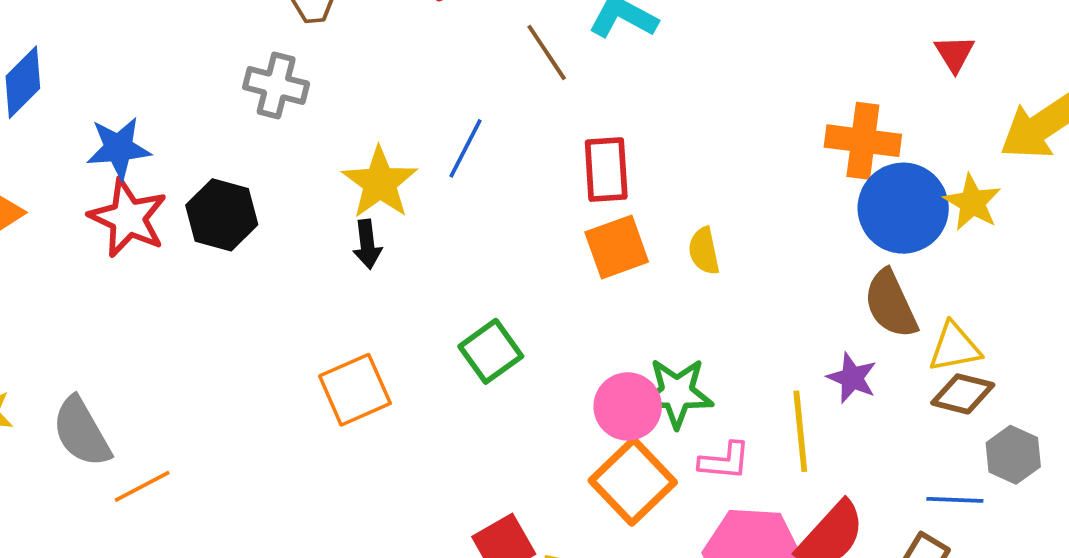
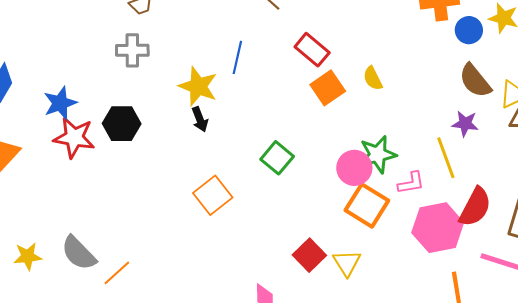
red rectangle: (606, 170) -> (312, 50), turned -32
blue circle: (903, 208) -> (469, 30), size x0.6

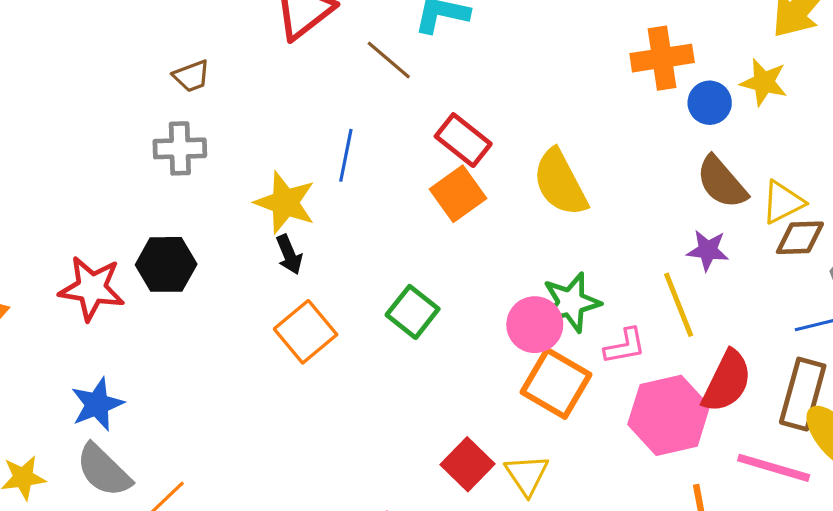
yellow semicircle: (373, 78) -> (560, 183), size x1.8
orange square: (328, 88) -> (458, 194), moved
blue star: (60, 103) -> (97, 404), moved
orange square: (213, 195) -> (306, 332), moved

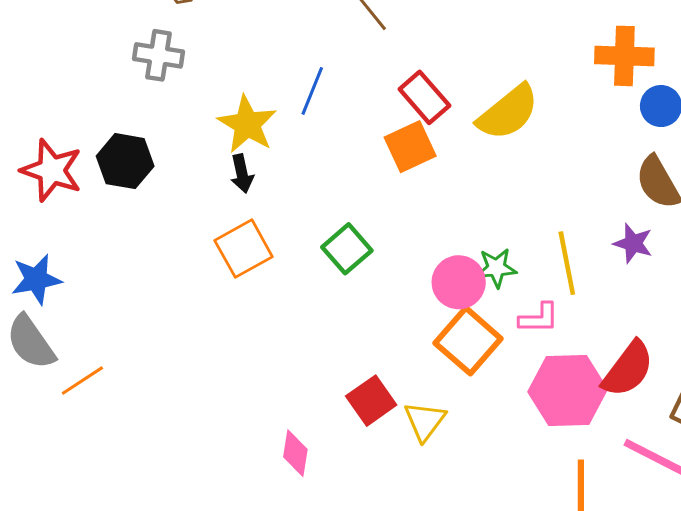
yellow semicircle: (560, 183) -> (508, 112), moved, turned -112
green star: (571, 302) -> (496, 268), size x0.7
yellow line: (679, 305) -> (567, 263), moved

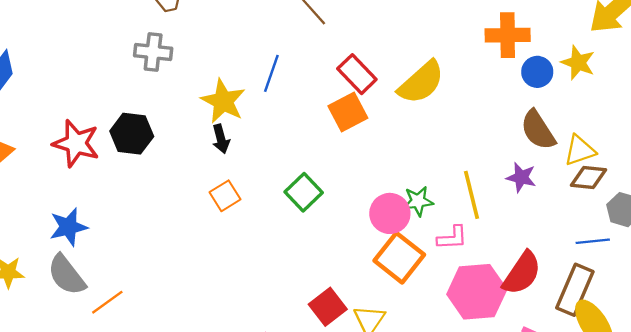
orange square: (244, 249) -> (225, 196), size x0.7

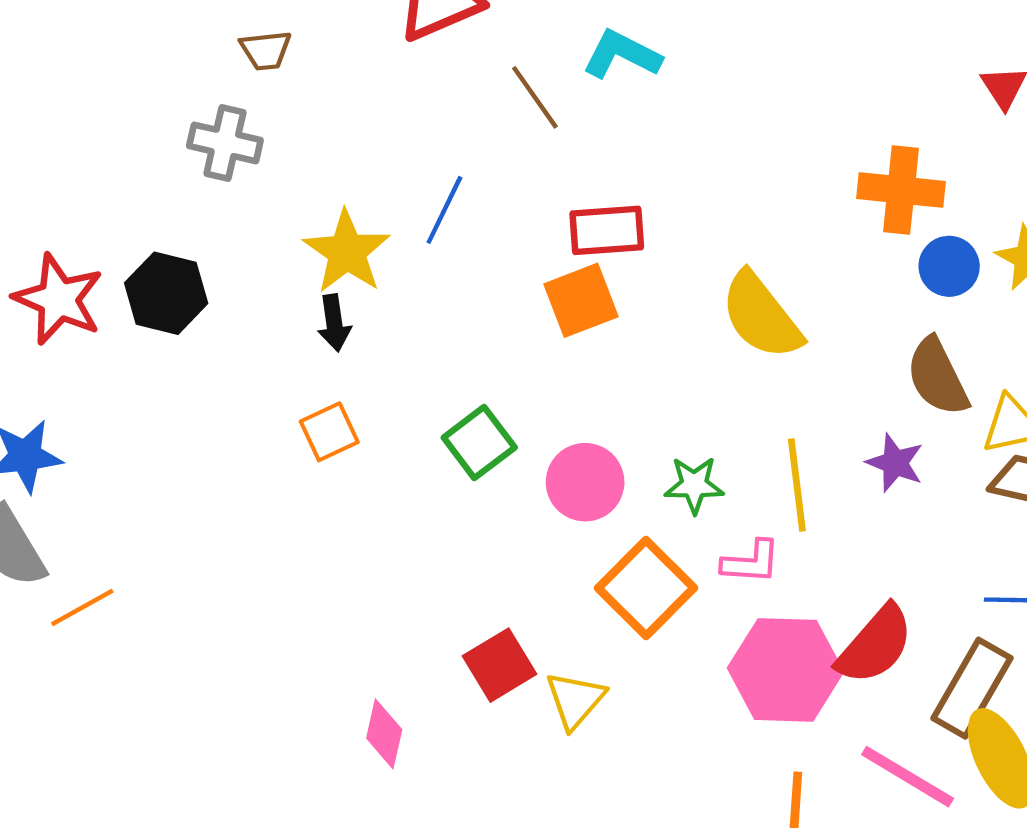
red rectangle: (357, 74) -> (607, 230), turned -57
yellow semicircle: (421, 82) -> (761, 316), moved, turned 87
pink circle: (390, 213) -> (585, 482), moved

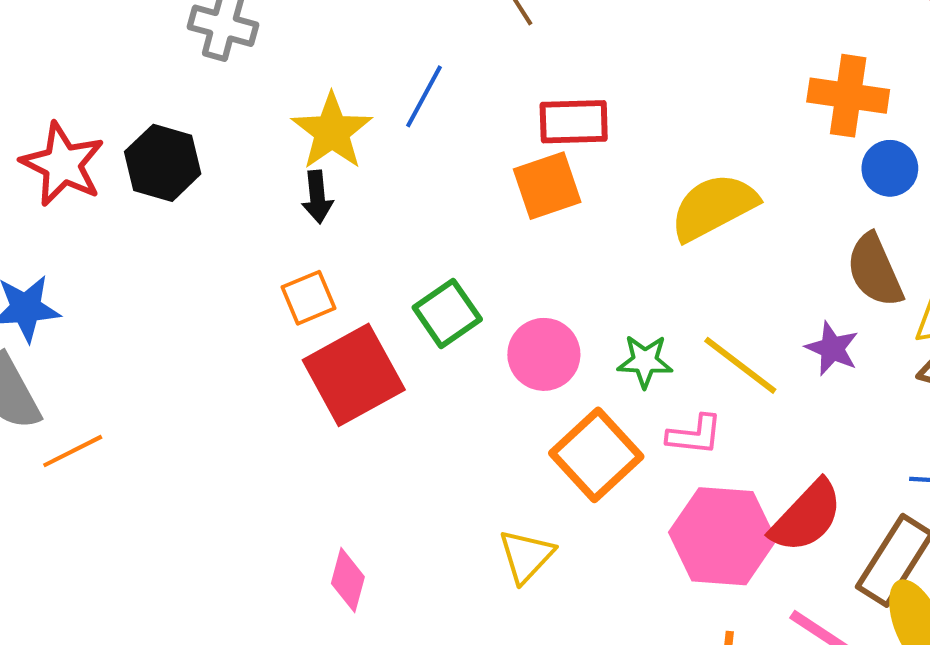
yellow semicircle: (761, 316) -> (714, 207), turned 98
yellow line: (797, 485) -> (740, 365), turned -48
red square: (499, 665) -> (354, 375), moved, size x1.5

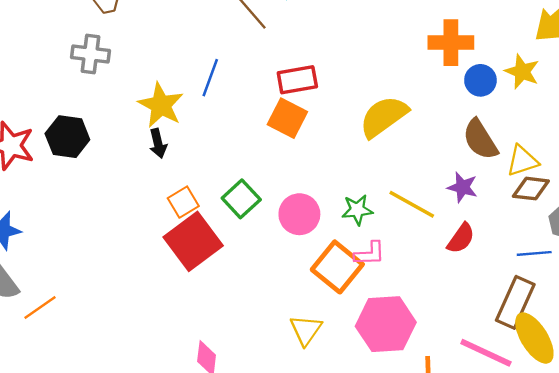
orange square: (547, 186) -> (287, 118), turned -36
orange square: (309, 298) -> (183, 202), moved
pink L-shape: (695, 435) -> (370, 254), moved
red semicircle: (807, 516) -> (461, 238), moved, size x0.7
pink hexagon: (722, 536) -> (386, 324), moved

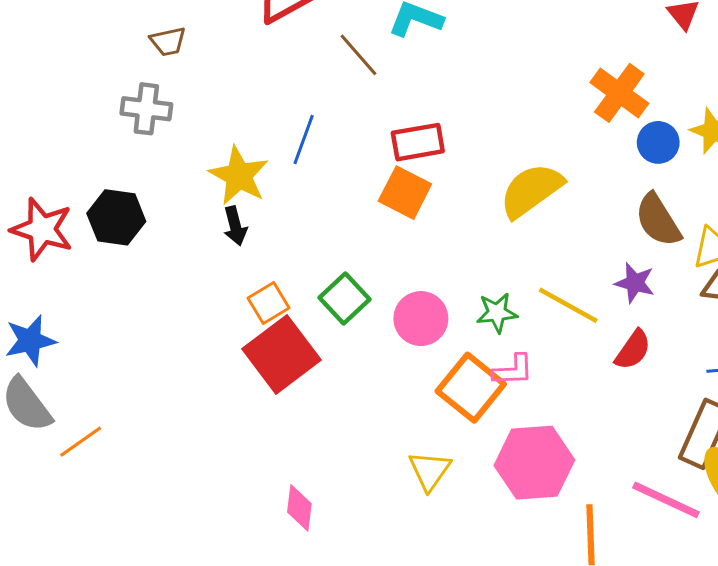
orange cross: (451, 43) -> (619, 93), turned 36

